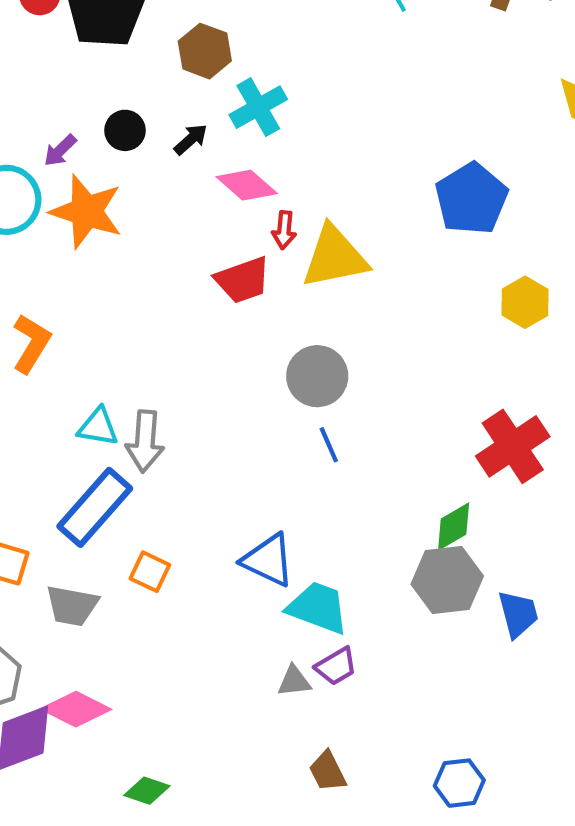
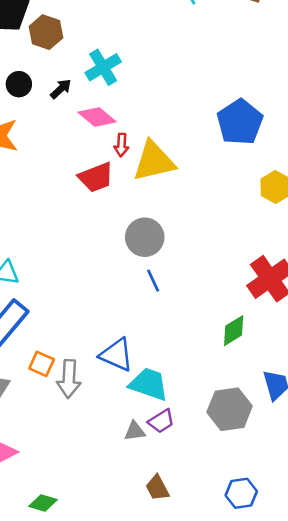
brown hexagon: (205, 51) -> (46, 32), moved
gray arrow: (145, 441) -> (69, 379), moved
gray hexagon: (447, 580) -> (230, 409), moved

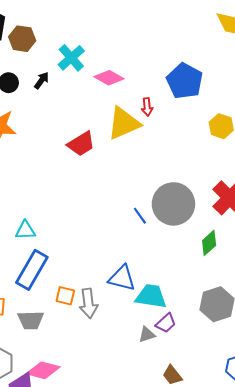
pink diamond: (97, 117) -> (109, 78), moved
red arrow: (121, 145) -> (147, 107), moved
gray circle: (145, 237) -> (173, 204), moved, size x1.4

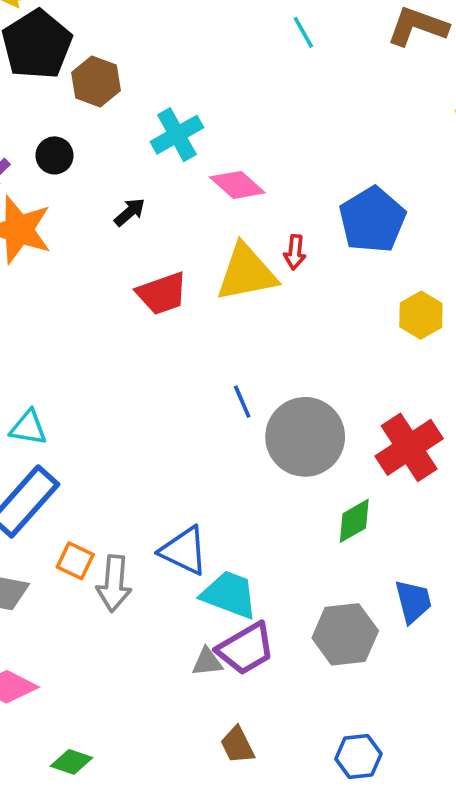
black arrow: (42, 80) -> (130, 212), moved
blue line: (140, 216) -> (242, 402), moved
purple trapezoid: (166, 323) -> (246, 649), size x1.5

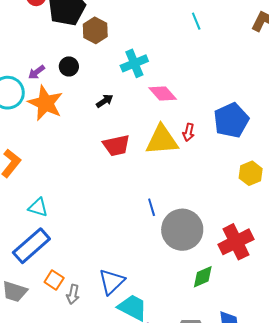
cyan line: (303, 32) -> (196, 21), moved
blue triangle: (184, 551) -> (112, 282), turned 44
gray arrow: (114, 584) -> (73, 294), size x0.7

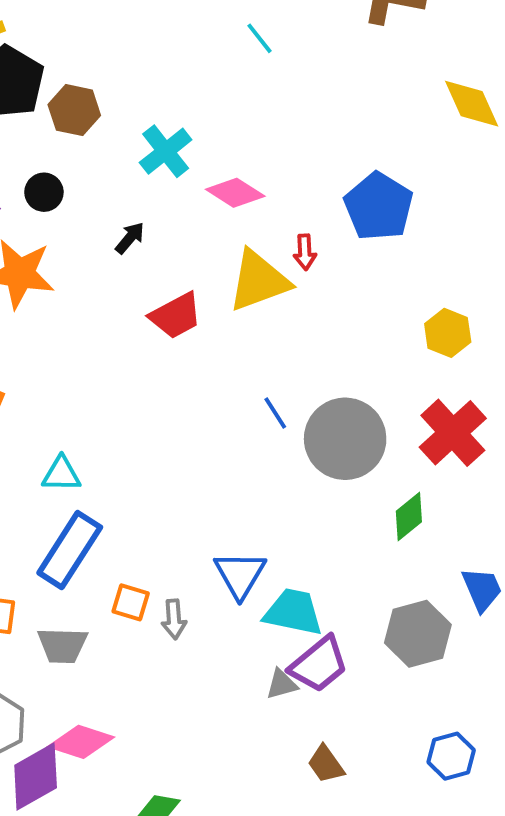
yellow hexagon: (251, 173) -> (448, 333), moved

